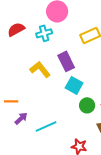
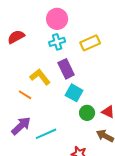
cyan cross: (44, 33) -> (57, 42), moved
orange line: (11, 101) -> (25, 95), moved, turned 32
purple arrow: (21, 118) -> (21, 126), size x1.5

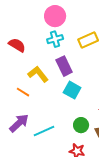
red semicircle: (16, 37) -> (17, 45), moved, turned 60
green circle: (87, 113) -> (81, 125), moved

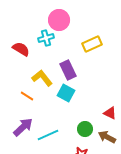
cyan cross: (55, 39) -> (46, 38), moved
cyan square: (72, 90) -> (66, 93), moved

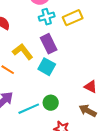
cyan cross: (46, 38) -> (47, 17), moved
green circle: (85, 129) -> (51, 103), moved

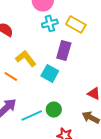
yellow rectangle: (73, 18) -> (76, 24), turned 54
purple rectangle: (49, 44) -> (64, 50), moved, turned 42

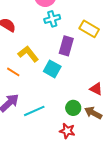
yellow rectangle: (76, 24) -> (89, 29), moved
green circle: (54, 109) -> (73, 108), moved

